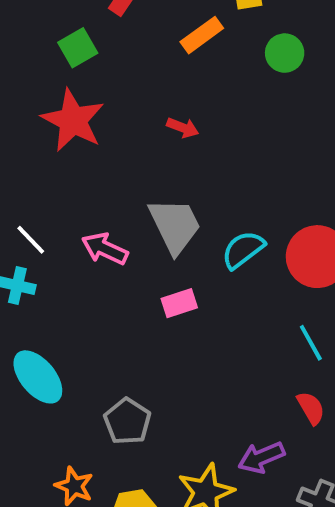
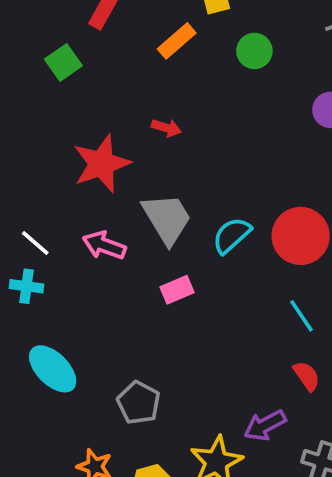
red star: (73, 120) -> (102, 164), moved, turned 30

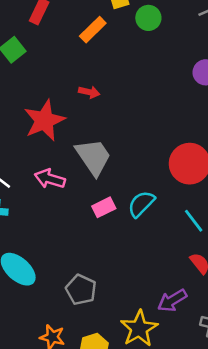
green circle: (254, 51) -> (148, 18), moved
cyan semicircle: (232, 235) -> (141, 204), moved

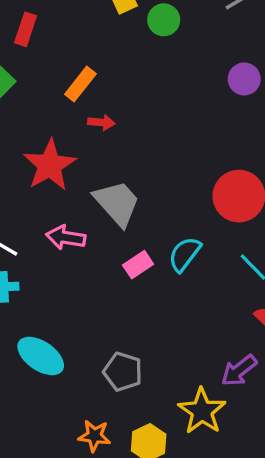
orange rectangle: (93, 30) -> (80, 84), moved

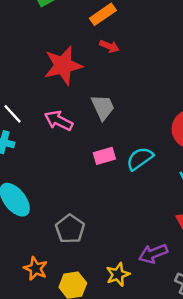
gray trapezoid: (117, 203) -> (103, 107), size x0.7
yellow star: (202, 411) -> (118, 274), size x0.7

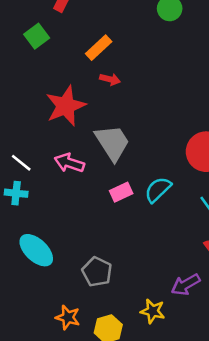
gray trapezoid: (103, 107) -> (112, 143), size x1.4
yellow star: (118, 274) -> (153, 311), turned -30

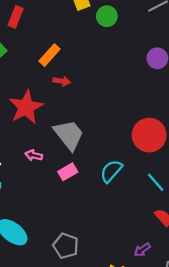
pink arrow: (69, 163) -> (34, 155), size x0.7
pink rectangle: (121, 192) -> (68, 172), moved
purple arrow: (186, 285) -> (142, 250), size x0.7

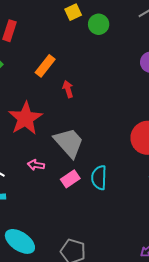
red arrow: (62, 81) -> (68, 89), moved, turned -112
cyan semicircle: (111, 171) -> (99, 178), moved, turned -35

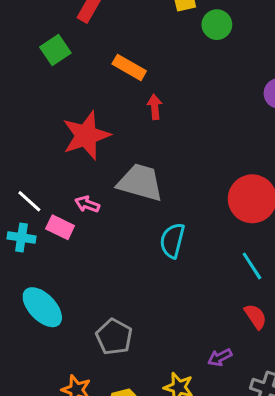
orange rectangle: (45, 66) -> (129, 67), turned 70
gray trapezoid: (69, 143) -> (140, 182), turned -44
pink rectangle: (70, 179) -> (60, 227), moved, turned 48

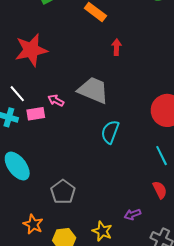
red arrow: (155, 107) -> (117, 47), moved
red star: (86, 135) -> (31, 50), moved
pink rectangle: (60, 227) -> (36, 114), turned -42

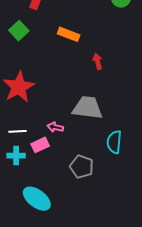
white line: (17, 94) -> (18, 131), turned -36
gray pentagon: (63, 192) -> (82, 167), moved

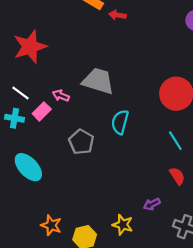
red arrow: (98, 61) -> (117, 15), moved, turned -77
white line: (18, 131) -> (20, 93), turned 30
pink rectangle: (40, 145) -> (42, 111), turned -30

